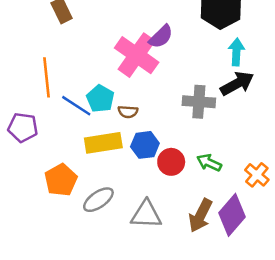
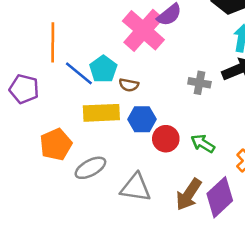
gray cross: (199, 102) -> (199, 83), size x0.7

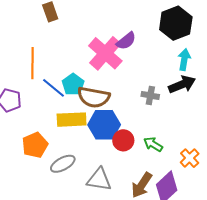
brown semicircle: (129, 85) -> (94, 97), size x2.0
blue hexagon: (142, 119) -> (104, 125), size x1.4

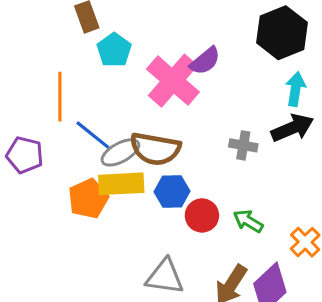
cyan pentagon: (73, 84) -> (114, 50), moved
blue hexagon: (104, 125) -> (172, 192), size x0.7
orange pentagon: (35, 145) -> (88, 199), moved
gray ellipse: (63, 164) -> (120, 152), moved

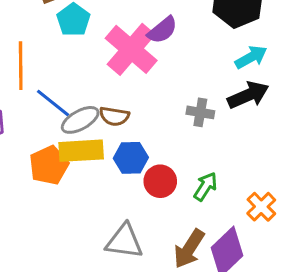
cyan arrow: (295, 89) -> (251, 57), turned 52
brown semicircle: (155, 149) -> (114, 116), size x0.6
green arrow: (248, 221) -> (206, 186), turned 92

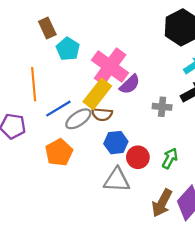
purple semicircle: (162, 30) -> (130, 84), moved
blue line: (53, 103) -> (58, 109), turned -65
yellow rectangle: (81, 151) -> (97, 94), moved, turned -44
gray triangle: (124, 241) -> (117, 180), moved

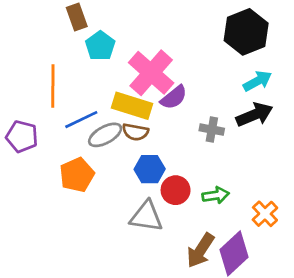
yellow rectangle: (97, 94) -> (132, 106), turned 64
green arrow: (170, 158) -> (216, 195), turned 48

